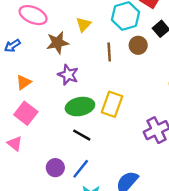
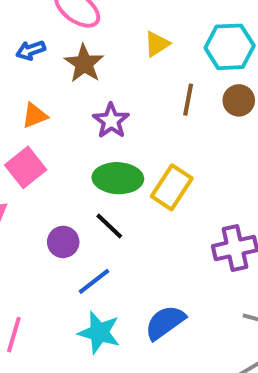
brown star: (57, 43) -> (84, 63), moved, turned 30
purple circle: (55, 168) -> (63, 242), moved

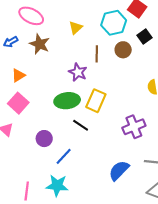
purple star: (111, 121) -> (78, 72), moved
black line: (109, 226) -> (81, 125), moved
blue semicircle: (165, 323) -> (119, 170), moved
cyan star: (99, 333) -> (57, 186), moved

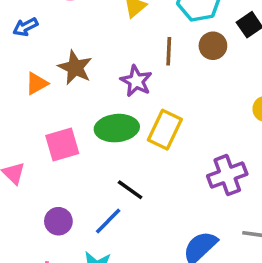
brown star: (40, 44) -> (75, 68), moved
pink square: (18, 103) -> (62, 145), moved, turned 30
black line: (81, 125) -> (130, 190), moved
purple circle: (44, 139) -> (58, 221), moved

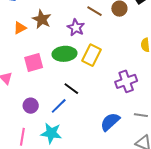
brown line: (169, 51) -> (95, 11), turned -63

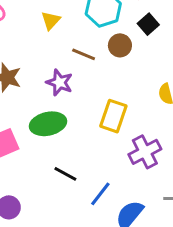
yellow rectangle: (92, 55) -> (113, 116), moved
blue line: (59, 106) -> (100, 194), moved

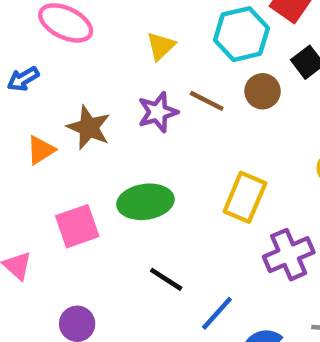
purple star: (59, 83) -> (158, 112), moved, turned 30

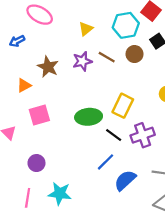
orange triangle: (41, 150) -> (24, 85), moved
green ellipse: (145, 202) -> (89, 117), moved
black line: (166, 279) -> (114, 135), moved

